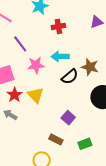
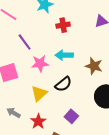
black semicircle: (70, 77) -> (63, 84), moved
red star: (15, 95) -> (38, 121), moved
yellow triangle: (35, 95) -> (39, 93), turned 30

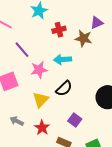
brown star: (94, 66) -> (83, 38), moved

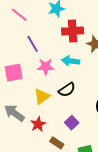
red cross: (59, 30) -> (73, 31), size x1.5
gray arrow: (17, 121) -> (14, 113), size x1.5

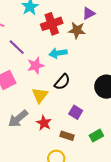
gray arrow: (14, 113) -> (18, 119), turned -60

